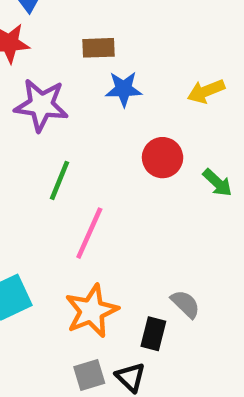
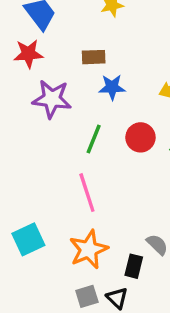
green line: (60, 180) -> (94, 139), moved
pink line: (89, 233) -> (87, 193), turned -42

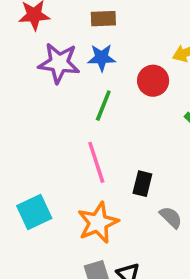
blue star: (112, 87) -> (102, 58), moved
red circle: (140, 137) -> (153, 81), moved
black rectangle: (134, 266) -> (142, 184), moved

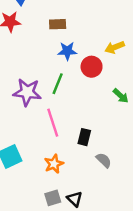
blue star: (102, 58) -> (67, 51), moved
purple star: (59, 63) -> (27, 92), moved
orange star: (98, 223) -> (54, 164), size x0.7

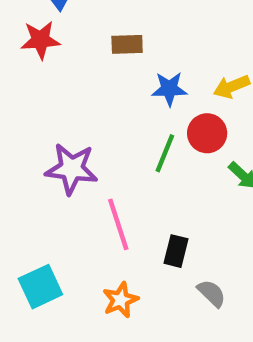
blue star: (67, 51) -> (169, 89), moved
red circle: (92, 67) -> (207, 133), moved
green line: (58, 84) -> (165, 153), moved

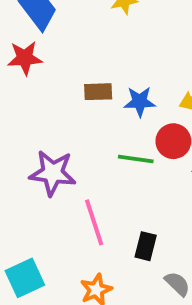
brown rectangle: (127, 44) -> (98, 92), moved
green line: (165, 153) -> (136, 159), turned 76

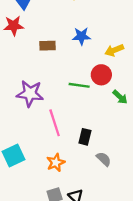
brown rectangle: (98, 92) -> (48, 46), moved
blue star: (140, 102) -> (81, 36), moved

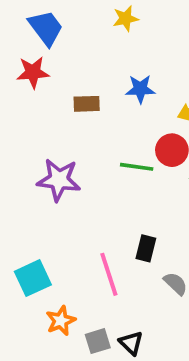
pink line: (55, 123) -> (109, 274), moved
orange star: (56, 163) -> (61, 321), moved

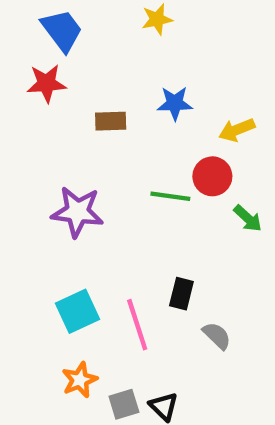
cyan square: (33, 278) -> (77, 311), moved

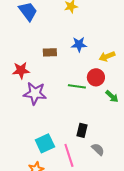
red star: (46, 83) -> (21, 70), moved
cyan square: (77, 311) -> (45, 143), moved
pink line: (137, 325) -> (69, 155), moved

